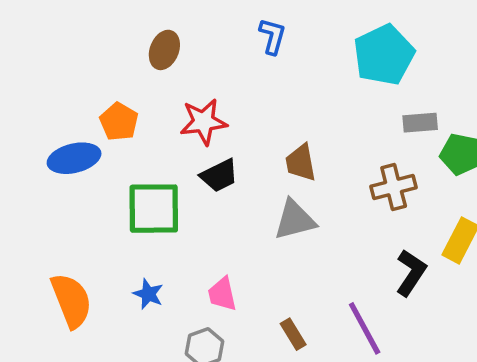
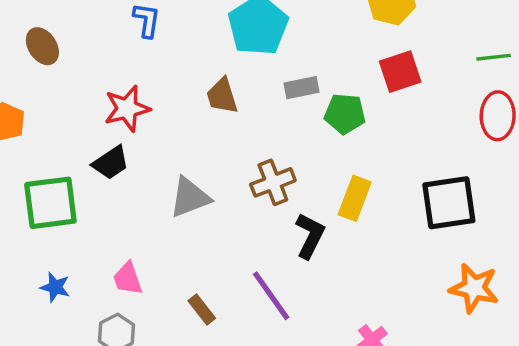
brown ellipse: (164, 50) -> (42, 46), turned -48
red star: (204, 122) -> (127, 109), moved
brown trapezoid: (301, 163) -> (222, 96), moved
brown cross: (394, 187) -> (273, 182), moved

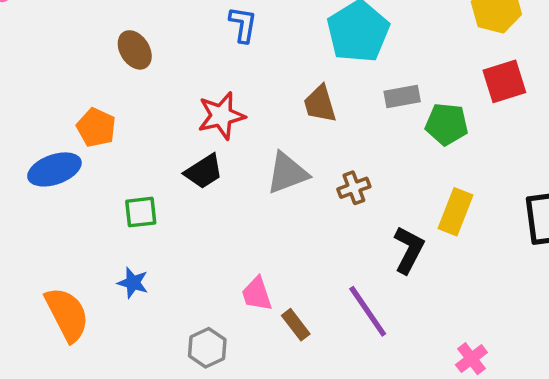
brown cross: (273, 182) -> (354, 188), moved, size x0.7
gray triangle: (190, 197) -> (287, 173), moved
green square: (50, 203) -> (141, 212), size x0.6
pink trapezoid: (128, 279) -> (257, 294), moved
blue star: (55, 287) -> (133, 283), moved

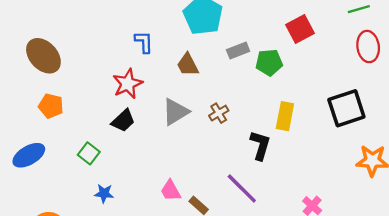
blue L-shape: (243, 25) -> (144, 42), moved
brown ellipse: (135, 50) -> (43, 56), moved, size x1.5
blue ellipse: (54, 169) -> (29, 155), moved
green square: (141, 212) -> (89, 153), turned -35
blue star: (133, 283) -> (104, 193), moved

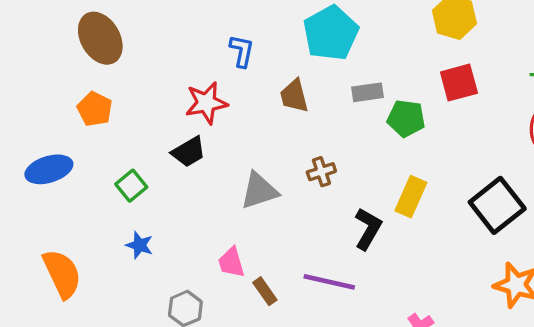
black square: (346, 108) -> (497, 205), turned -33
gray triangle: (175, 112) -> (259, 191), moved
purple line: (242, 188) -> (329, 282), turned -45

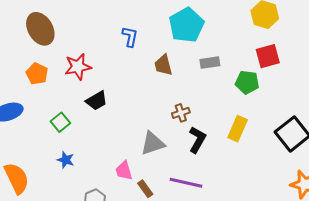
red star: (206, 103) -> (78, 67), moved
green pentagon: (406, 118) -> (247, 82), moved
gray triangle: (259, 191) -> (153, 143), moved
black L-shape: (368, 229) -> (197, 140), moved

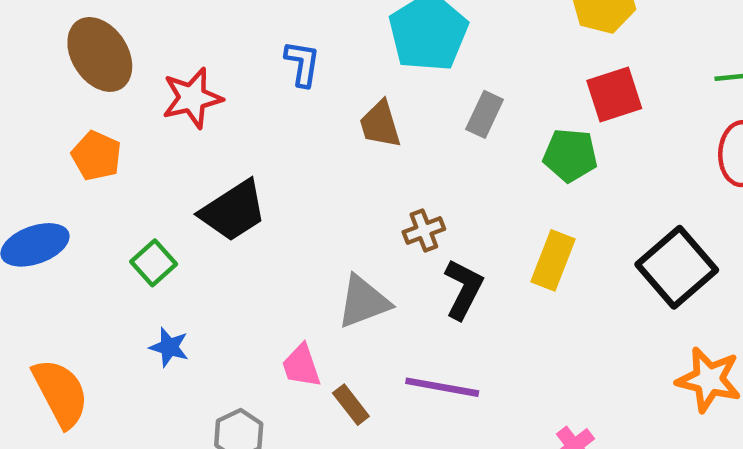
gray rectangle: (210, 63) -> (485, 114), turned -54
red star: (78, 67) -> (192, 98), moved
black trapezoid: (97, 101) -> (233, 211), size x1.4

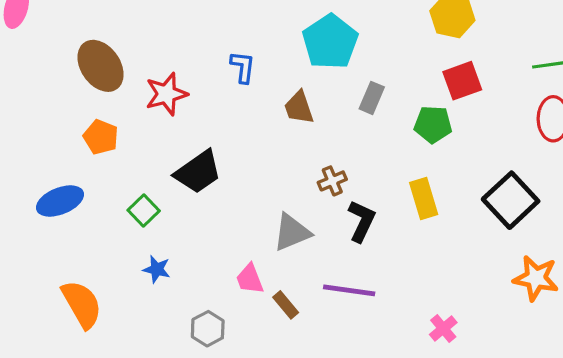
yellow rectangle: (553, 260) -> (424, 198), turned -36

